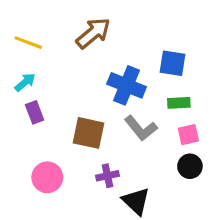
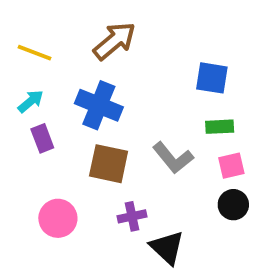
blue cross: (127, 85) -> (99, 105), moved

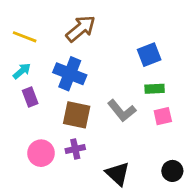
blue square: (212, 78) -> (149, 55), turned -30
black circle: (233, 205) -> (172, 171), moved
purple cross: (132, 216) -> (75, 149), moved

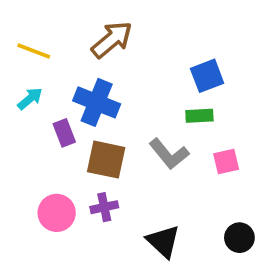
green rectangle: (155, 89) -> (199, 116), moved
purple rectangle: (30, 97) -> (64, 133), moved

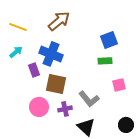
gray L-shape: (169, 154) -> (89, 99), moved
purple cross: (104, 207) -> (65, 109), moved
pink circle: (57, 213) -> (39, 107), moved

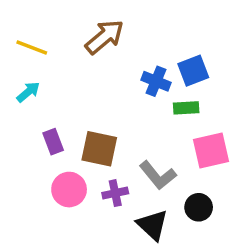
blue cross: (51, 54) -> (156, 81), moved, size x0.7
purple rectangle: (34, 70) -> (53, 142), moved
pink square: (119, 85) -> (211, 150), size x1.5
black circle: (126, 125) -> (199, 207), moved

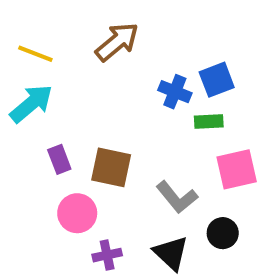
cyan arrow: (28, 92) -> (31, 104), size x1.6
purple cross: (115, 193) -> (107, 255), moved

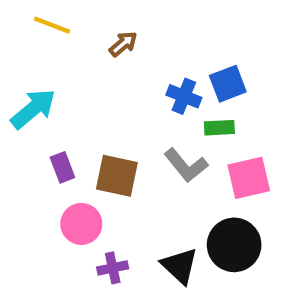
brown arrow: (117, 42) -> (123, 44), size x0.6
yellow line: (35, 54) -> (52, 25), moved
gray L-shape: (177, 197) -> (186, 165), moved
black circle: (223, 233) -> (234, 245), size x1.6

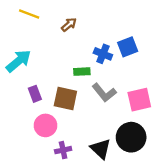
green rectangle: (219, 128) -> (82, 72), moved

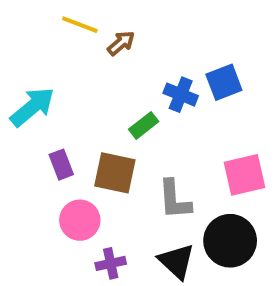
yellow line: (29, 14) -> (80, 25), moved
green rectangle: (82, 72) -> (144, 125), turned -35
gray L-shape: (104, 93) -> (174, 200), moved, turned 35

